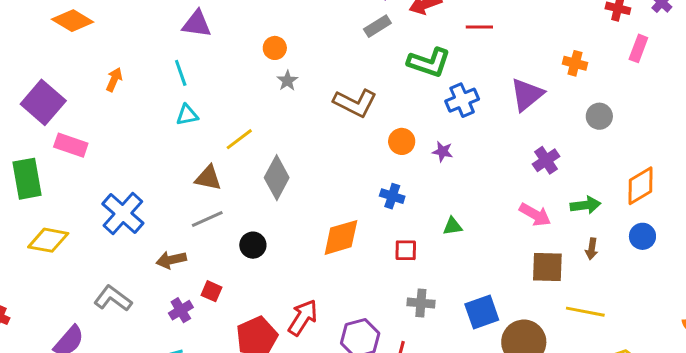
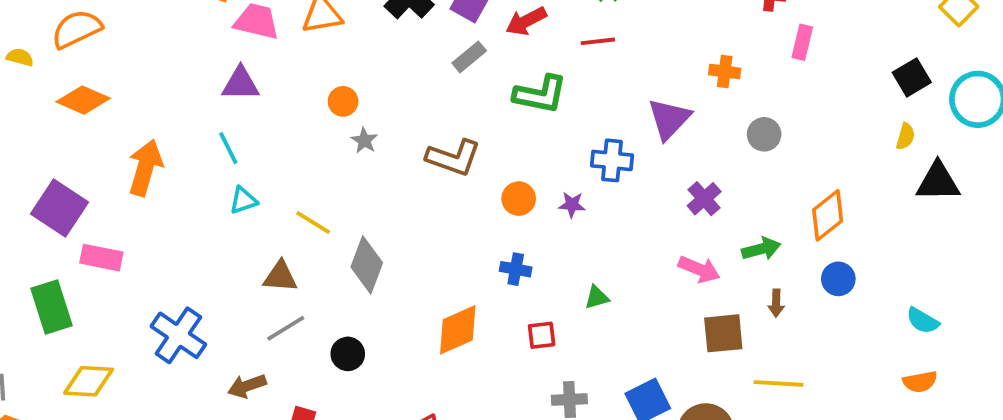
orange arrow: (114, 80) -> (145, 168), size x1.8
blue cross: (462, 100) -> (612, 160), moved, turned 36
yellow line: (239, 139) -> (313, 222), turned 76

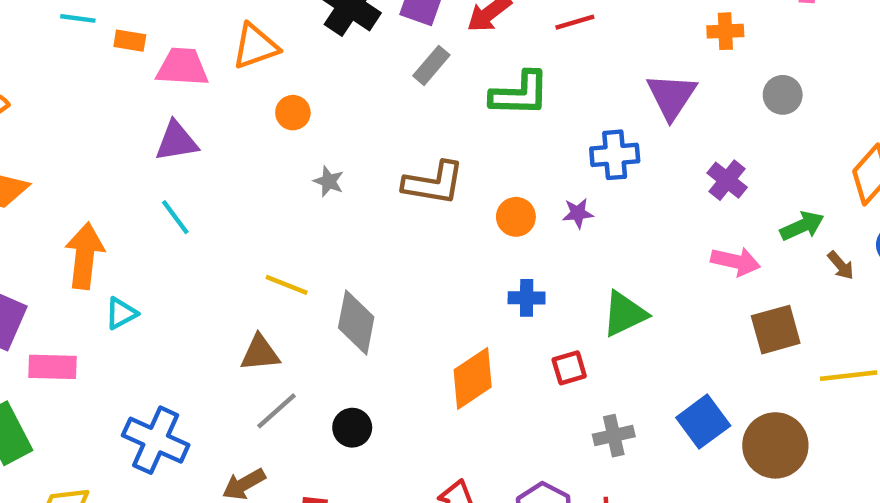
orange circle: (343, 101) -> (293, 113), moved
cyan triangle: (243, 200) -> (121, 313), moved
green triangle: (597, 297) -> (624, 314), size x1.6
brown arrow: (776, 303) -> (841, 265), moved, turned -32

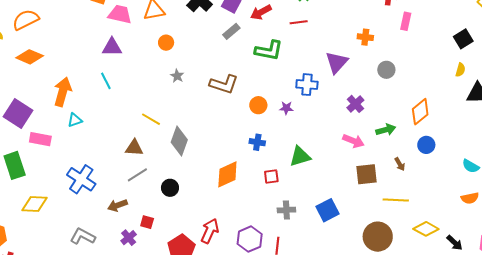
brown arrow: (841, 265) -> (400, 164), moved
brown circle: (775, 445) -> (378, 237), moved

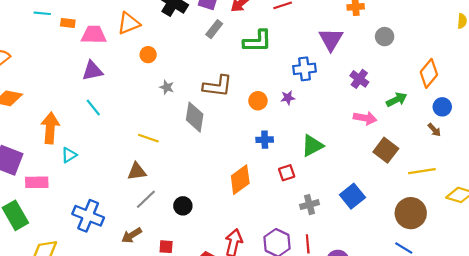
gray diamond: (179, 141) -> (195, 117), moved
brown arrow: (400, 164) -> (434, 130), moved
brown square: (366, 174) -> (386, 150), turned -35

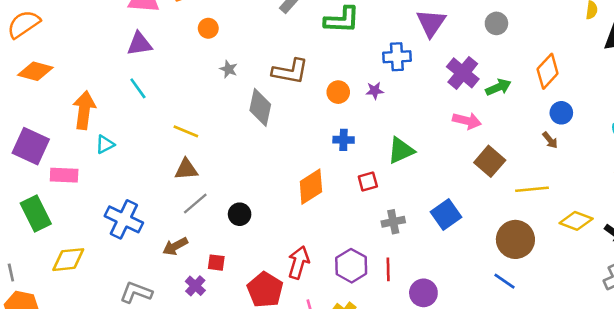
purple cross: (359, 79) -> (463, 73), size x1.4
green arrow: (397, 100) -> (498, 87), moved
yellow line: (148, 138) -> (186, 131), moved

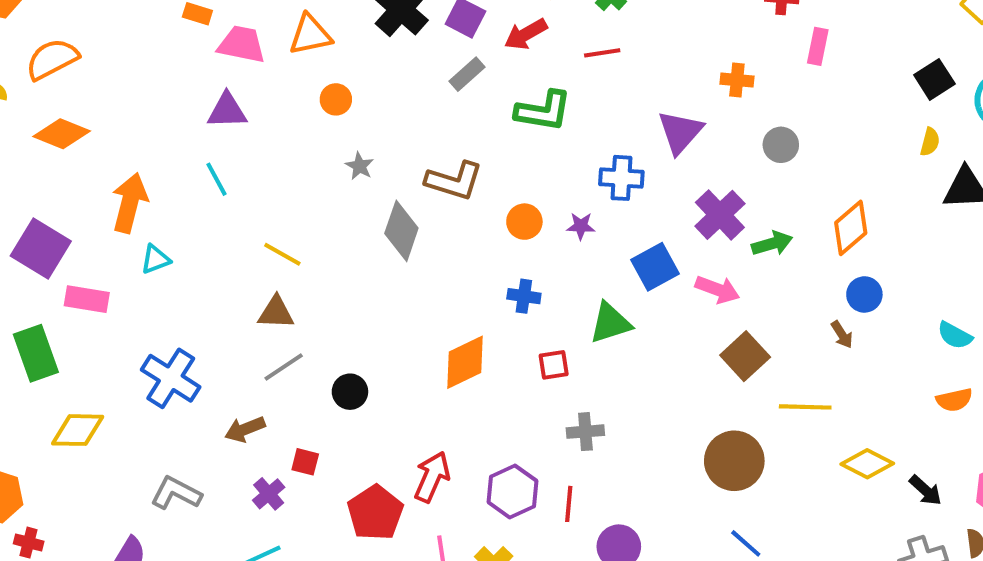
blue square: (446, 215) -> (655, 267), moved
brown circle: (515, 239) -> (734, 461), moved

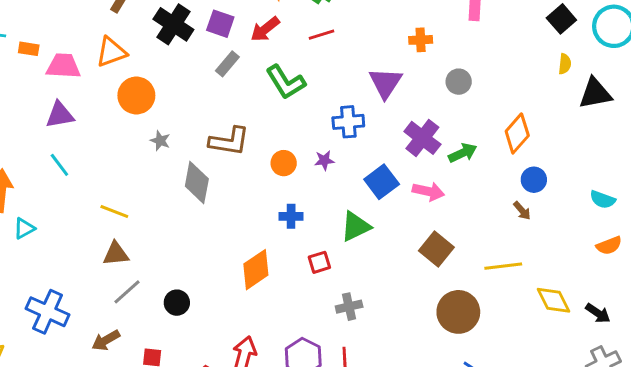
orange circle: (336, 99) -> (136, 95), size x1.6
green L-shape: (543, 111) -> (286, 82), turned 57
brown square: (745, 356) -> (436, 249), moved
yellow diamond: (867, 464) -> (554, 300), turned 45

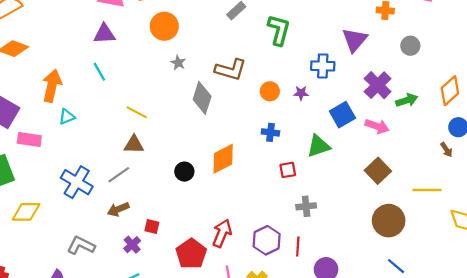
green L-shape: (286, 82) -> (279, 30), turned -140
orange diamond: (256, 270) -> (223, 159), moved
gray line: (127, 292) -> (119, 175), moved
black circle: (177, 303) -> (184, 172), moved

